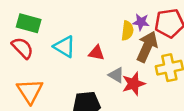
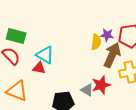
red triangle: (97, 53) -> (39, 68), moved
gray triangle: (116, 75) -> (87, 90), moved
orange triangle: (30, 91) -> (17, 91), turned -35

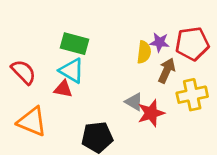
green rectangle: (16, 36) -> (75, 44), moved
brown arrow: (112, 55) -> (167, 71), size x0.7
gray triangle: (87, 90) -> (134, 102), moved

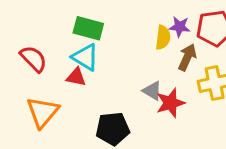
orange triangle: (32, 122) -> (43, 112), turned 48

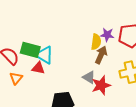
green rectangle: (88, 28) -> (30, 50), moved
brown arrow: (187, 57) -> (101, 55), moved
orange triangle: (43, 112) -> (16, 78), moved, size x0.6

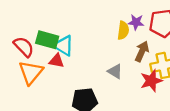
brown arrow: (101, 55) -> (142, 51), moved
orange triangle: (16, 78) -> (31, 72), size x1.6
red star: (101, 85) -> (151, 81), moved

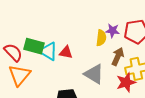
red triangle: (57, 61) -> (66, 52), moved
gray triangle: (115, 71) -> (94, 74), size x1.5

